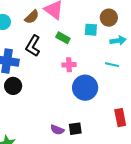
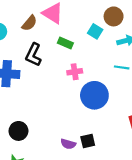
cyan square: (91, 30) -> (95, 31), turned 32
black circle: (13, 86) -> (18, 131), moved

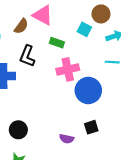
pink cross: (75, 72) -> (68, 69), size x1.5
black square: (88, 141) -> (91, 127), moved

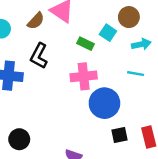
green rectangle: (57, 43) -> (86, 44), moved
black square: (91, 127) -> (120, 135), moved

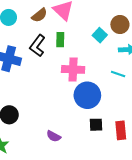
green rectangle: (86, 44) -> (60, 40), moved, turned 56

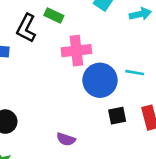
green rectangle: (60, 40) -> (54, 16), turned -56
cyan line: (118, 74) -> (135, 73), moved

